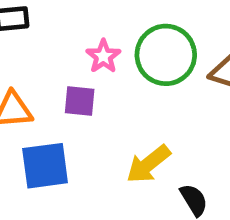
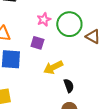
purple square: (80, 101) -> (37, 43), moved

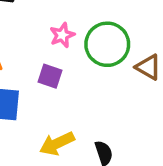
yellow arrow: (53, 67) -> (57, 144), moved

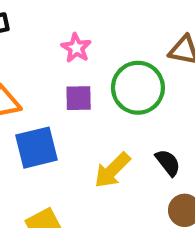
green circle: (107, 44) -> (138, 88), moved

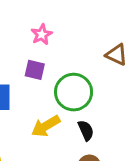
green circle: (138, 88) -> (74, 92), moved

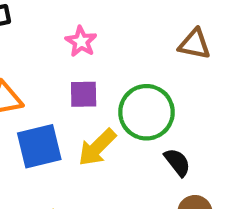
yellow arrow: (46, 126) -> (97, 147), moved

